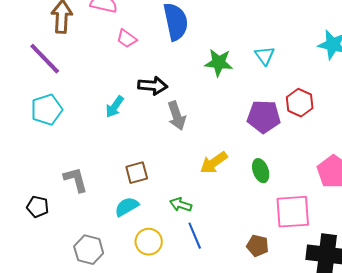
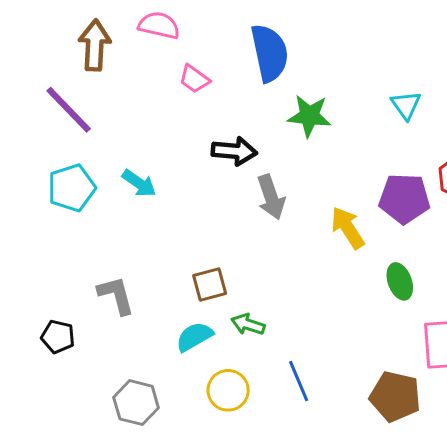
green star: (219, 63) -> (309, 116), moved
cyan arrow: (115, 107) -> (139, 183), moved, turned -90
yellow arrow: (214, 163) -> (348, 228), moved, turned 92
green arrow: (181, 205) -> (248, 324), moved
brown pentagon: (258, 246) -> (395, 396), size x1.5

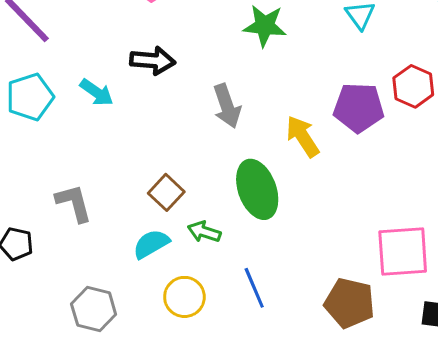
black arrow: (234, 151) -> (153, 61), moved
green ellipse: (400, 281) -> (257, 189), moved, size x1.6
brown square: (210, 284) -> (166, 192), turned -32

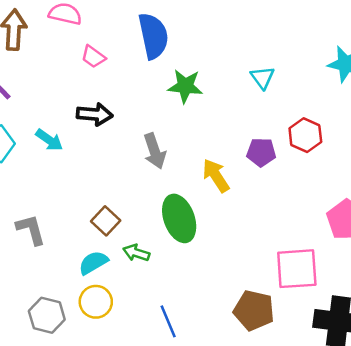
purple pentagon: (359, 108) -> (261, 152), size x0.7
blue line: (254, 288) -> (168, 321), moved
yellow circle: (184, 297) -> (96, 302), moved

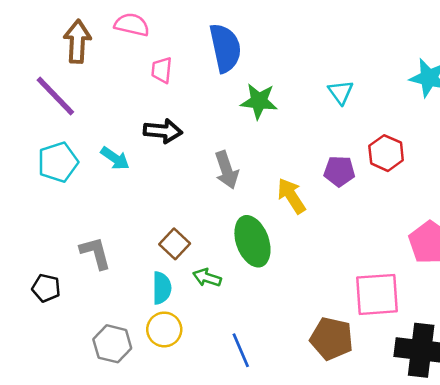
pink trapezoid: (93, 57) -> (162, 70), turned 60
cyan semicircle: (93, 263) -> (162, 288), turned 120

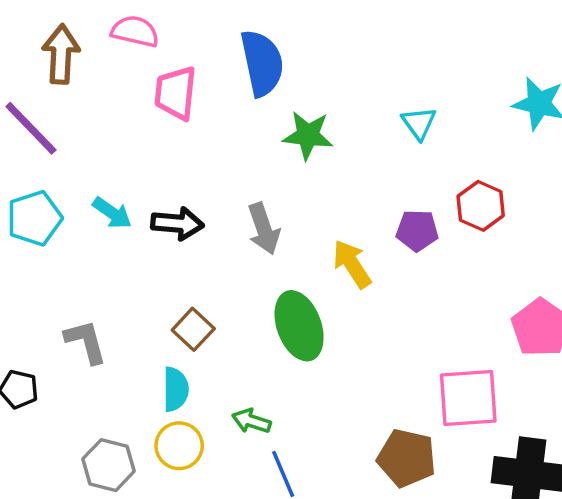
pink trapezoid: (162, 70) -> (176, 93), size x1.5
black arrow: (163, 131) -> (177, 223), moved
green arrow: (207, 278) -> (251, 421), moved

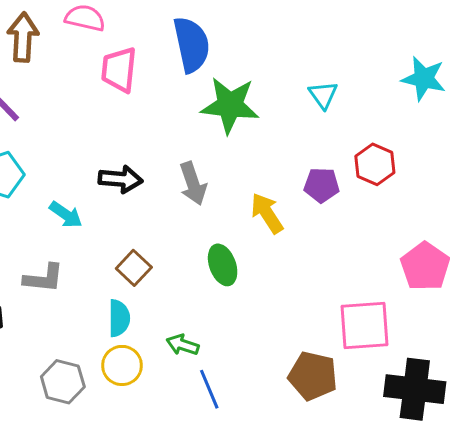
green star: (308, 135) -> (230, 105), size x1.4
cyan arrow: (112, 213) -> (66, 215), moved
green ellipse: (299, 326) -> (223, 265), size x0.7
gray L-shape: (86, 342) -> (44, 278), turned 111

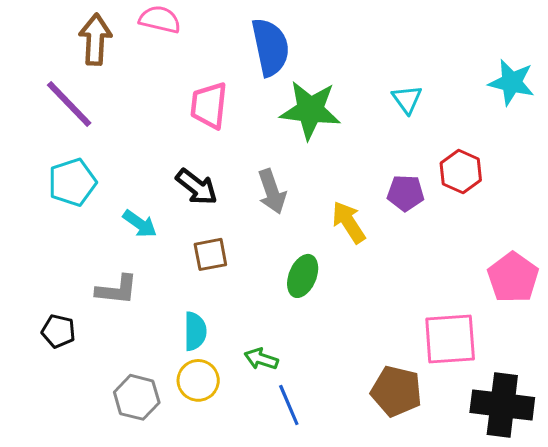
pink trapezoid: (119, 70) -> (209, 105), moved
black arrow: (121, 179) -> (197, 187), turned 33
green ellipse: (223, 265) -> (303, 276), turned 42
brown square: (134, 268) -> (210, 254), moved, turned 36

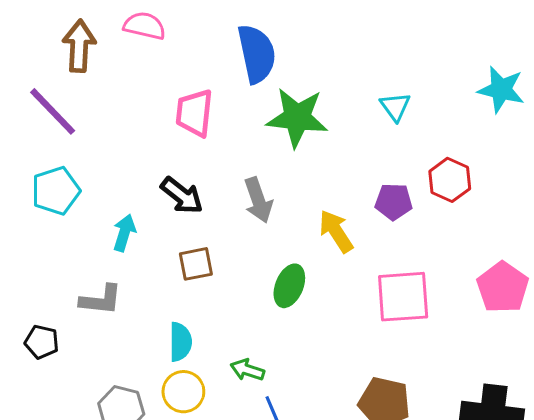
cyan arrow: (140, 224) -> (124, 233), turned -108
pink square: (450, 339) -> (403, 297), moved

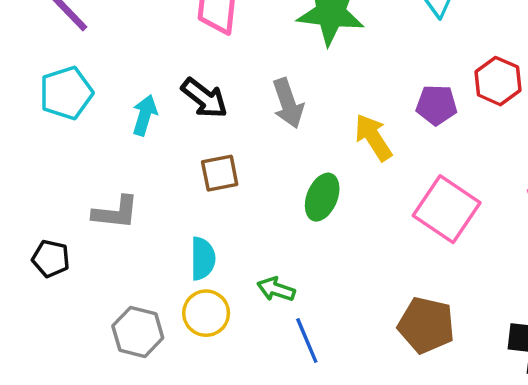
cyan arrow: (124, 233) -> (145, 115), moved
pink square: (403, 297) -> (447, 209), turned 38

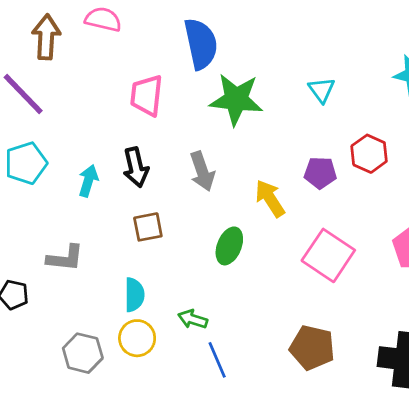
black arrow: (204, 98) -> (136, 167), turned 39

